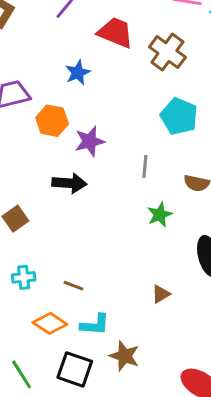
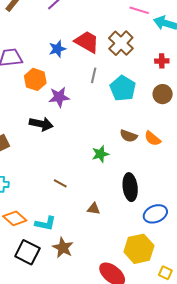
red trapezoid: (115, 32) -> (87, 42), moved
gray line: (145, 166) -> (94, 75), moved
brown line: (73, 286) -> (60, 183), moved
brown triangle: (161, 294) -> (94, 209), turned 32

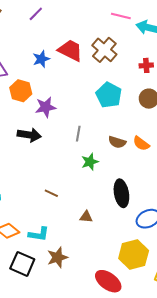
gray line: (94, 75) -> (78, 134), moved
brown star: (63, 248) -> (57, 257), turned 30

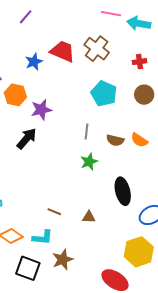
gray line: (78, 134) -> (87, 132), moved
black arrow: (29, 135) -> (27, 139), turned -55
brown line: (51, 193) -> (54, 212), moved

